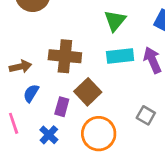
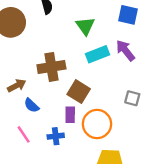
blue semicircle: (31, 93) -> (31, 105), turned -63
purple rectangle: (62, 107) -> (70, 115), moved
blue cross: (49, 135) -> (56, 136), turned -35

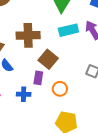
orange circle: (97, 124) -> (60, 89), size x0.6

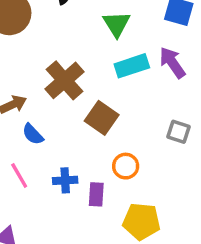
brown cross: (28, 35) -> (65, 80), turned -35
purple rectangle: (38, 78) -> (96, 194), moved

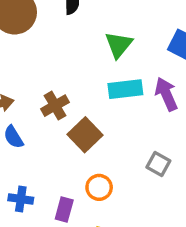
brown cross: (65, 80) -> (55, 106), moved, size x0.7
blue cross: (65, 180) -> (21, 199), moved

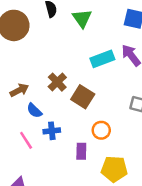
green triangle: (119, 45) -> (82, 18), moved
blue cross: (21, 199) -> (52, 131), moved

